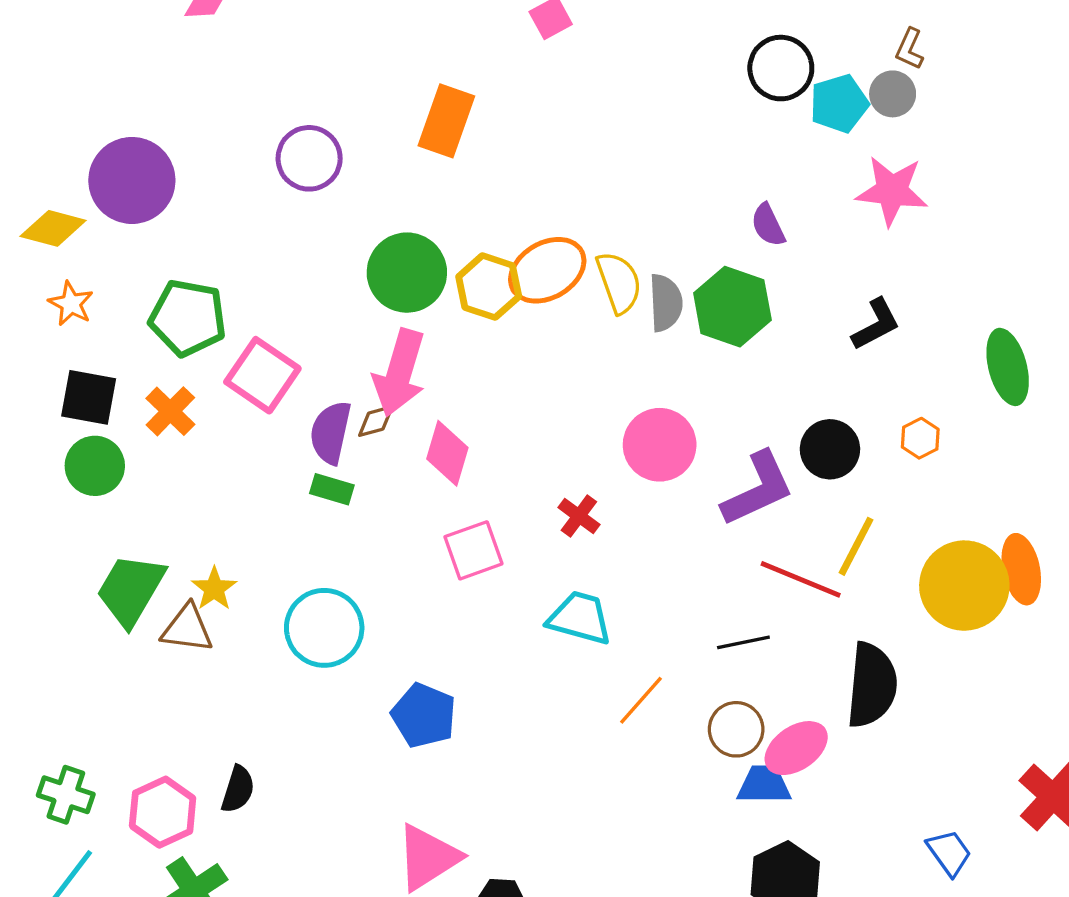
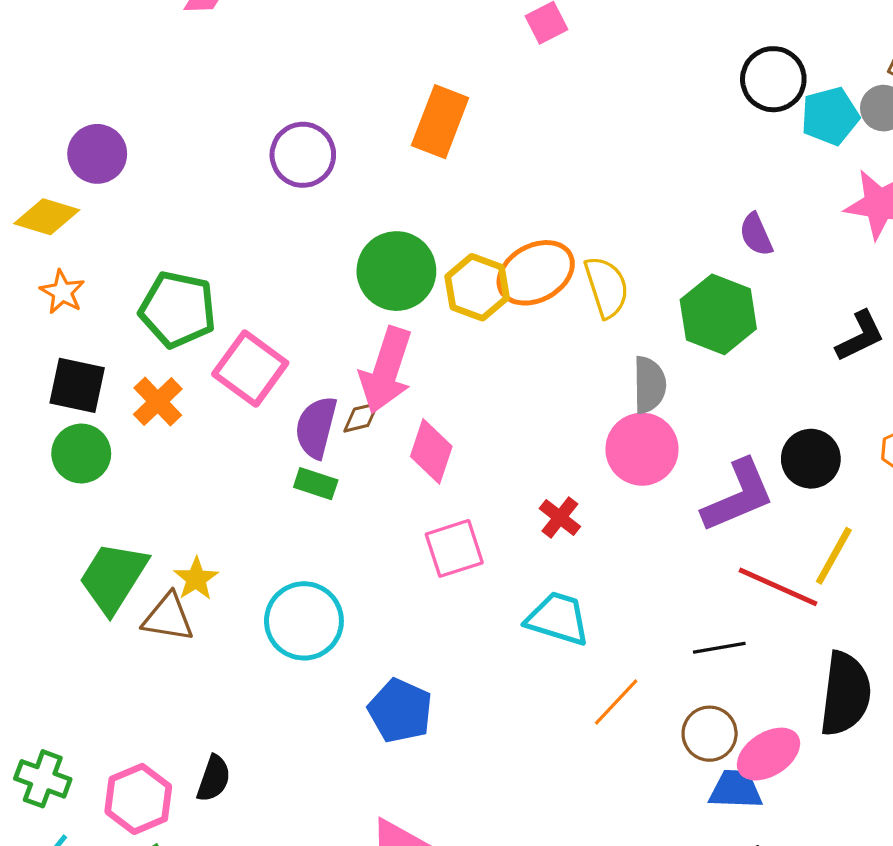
purple circle: (132, 180) -> (97, 154), moved, size x0.7
gray semicircle: (666, 303) -> (649, 385), moved

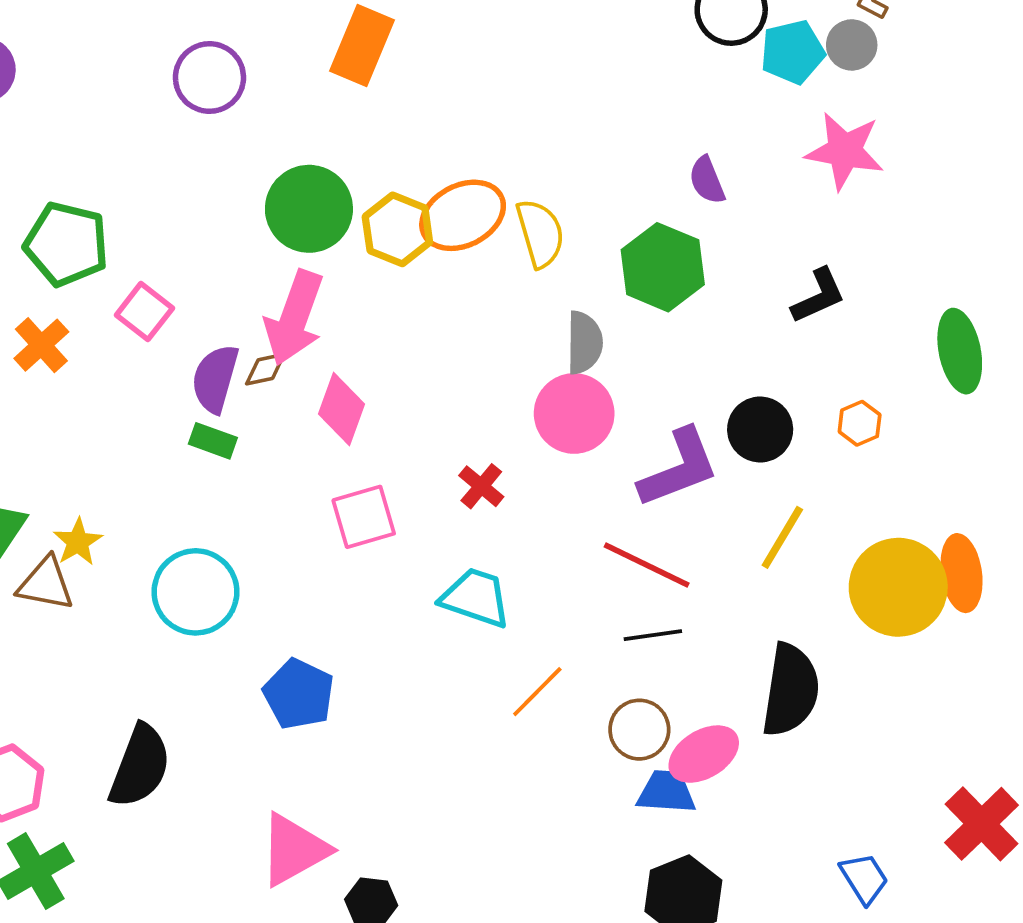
pink square: (250, 368) -> (144, 312), size x0.7
red line: (778, 587) -> (647, 565), moved
black semicircle: (214, 778) -> (140, 766), moved, size x1.6

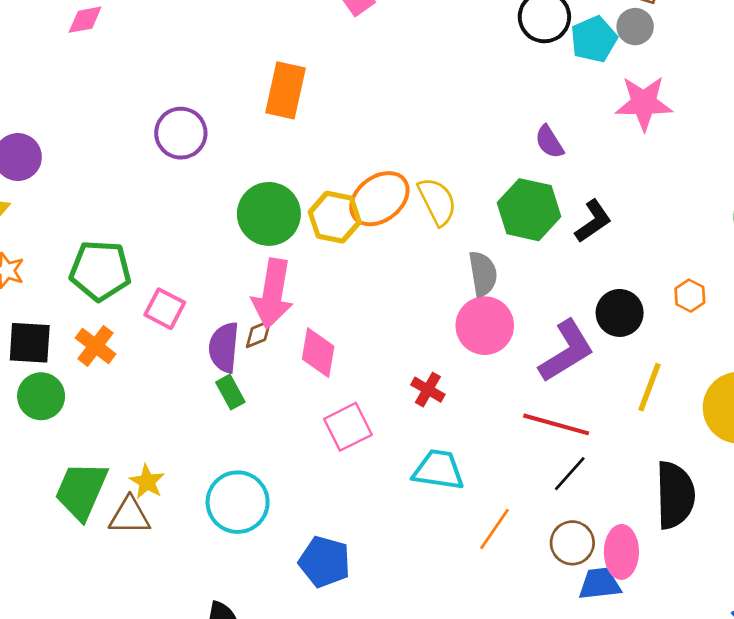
black L-shape: (819, 296) -> (593, 221), moved
green rectangle: (213, 441) -> (230, 392), turned 52
black line: (653, 635) -> (570, 474), turned -30
pink ellipse: (704, 754) -> (621, 552), turned -48

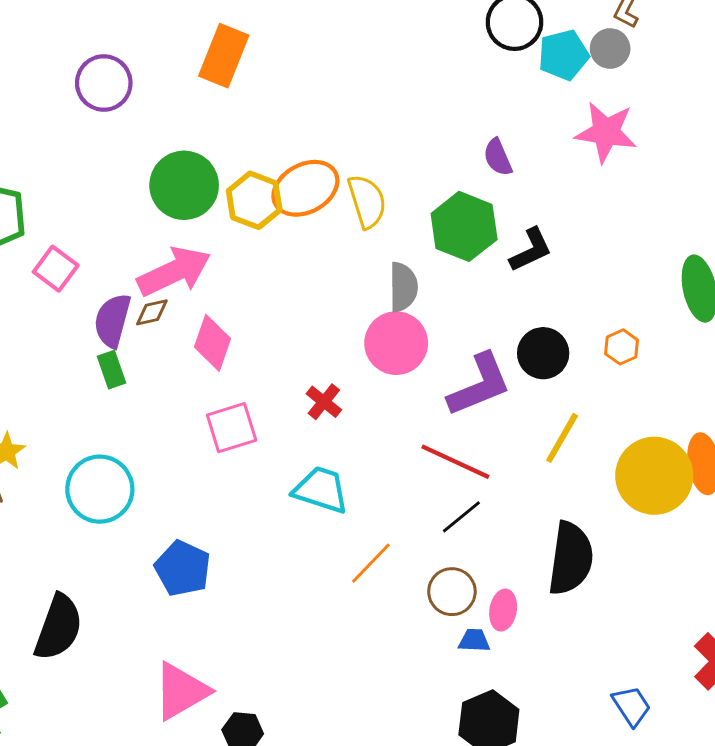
pink arrow: (273, 294) -> (174, 272), turned -134
pink ellipse: (621, 552) -> (503, 610), size x0.7
blue trapezoid: (600, 584) -> (474, 640), size x0.7

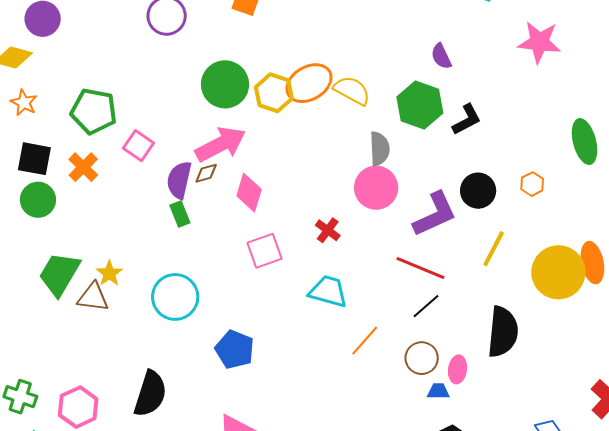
pink star: (606, 132) -> (539, 42), moved
yellow semicircle: (367, 201) -> (352, 90), turned -42

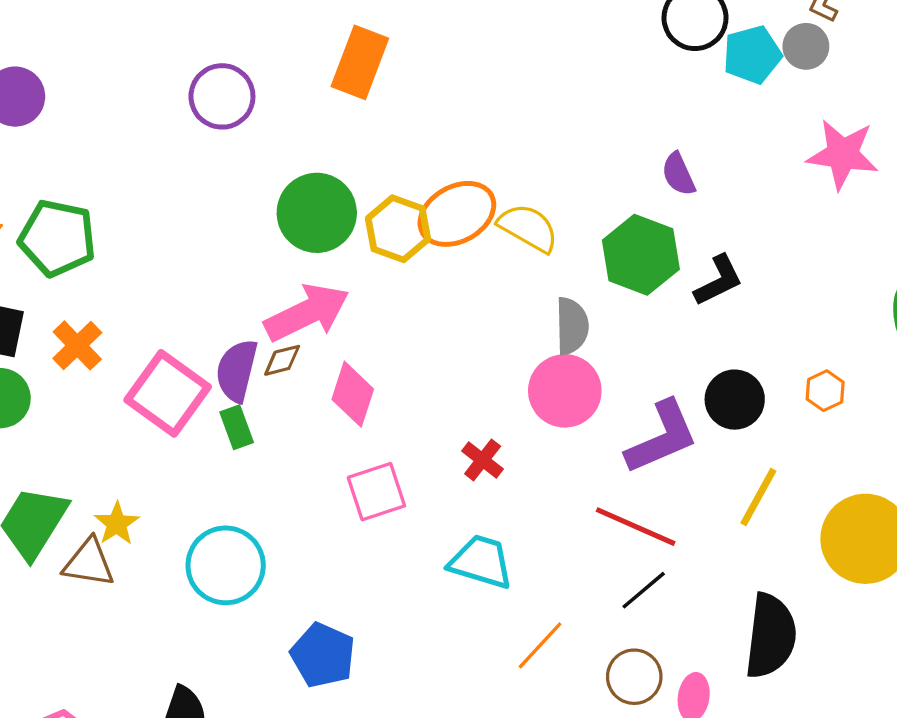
green pentagon: (94, 111) -> (57, 238), moved
pink square: (138, 146) -> (168, 393), moved, size x1.6

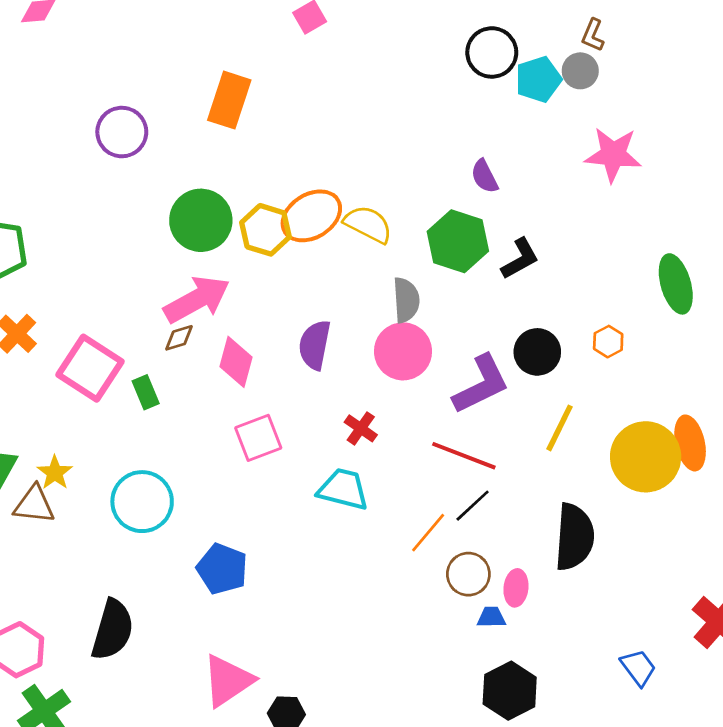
purple semicircle: (237, 371) -> (315, 345), moved
red cross: (483, 460) -> (361, 428), moved
orange line: (540, 645) -> (428, 533), moved

